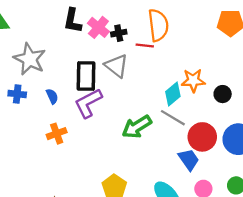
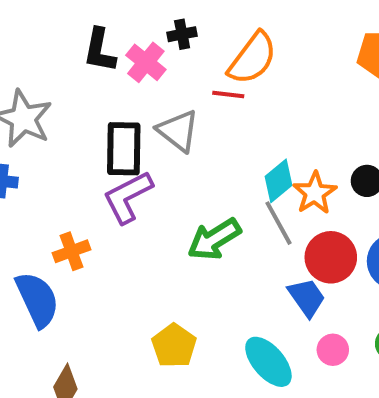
orange semicircle: (158, 25) -> (252, 58), turned 44
black cross: (119, 33) -> (182, 34), moved
orange star: (193, 80) -> (315, 193), moved, turned -30
blue semicircle: (52, 96) -> (37, 300), moved, size x2.0
gray line: (173, 118) -> (279, 223), turned 30

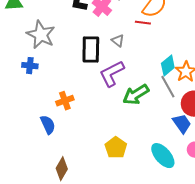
gray triangle: (178, 131) -> (118, 41), size x0.6
purple L-shape: (128, 197) -> (112, 74), moved
blue semicircle: (37, 300) -> (48, 125), size x0.7

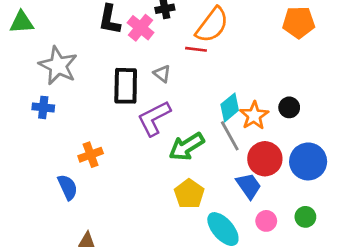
yellow pentagon: (116, 148) -> (189, 194), moved

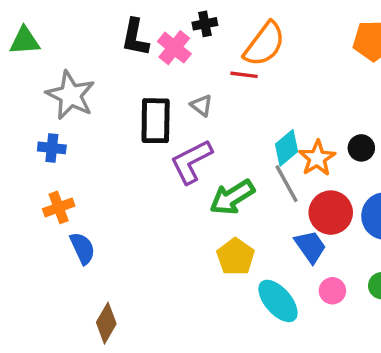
orange cross: (91, 155) -> (59, 207), moved

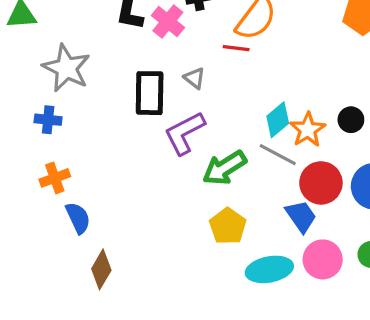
gray line: (287, 184) -> (278, 155), turned -33
pink circle: (332, 291) -> (323, 259), size x1.5
cyan ellipse: (278, 301) -> (269, 269), turned -60
brown diamond: (106, 323) -> (101, 269), moved

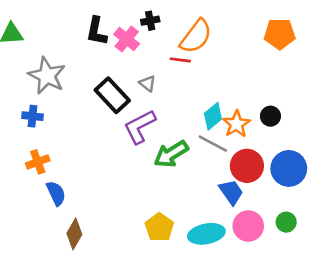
black rectangle: (150, 93) -> (112, 95), turned -44
yellow pentagon: (228, 226) -> (159, 227), moved

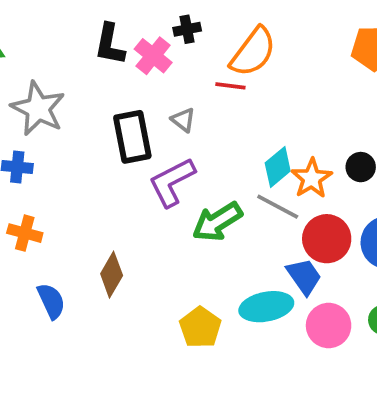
black rectangle: (112, 95) -> (132, 137), turned 32
orange cross: (38, 162) -> (25, 233), turned 35
blue semicircle: (56, 193) -> (51, 301), moved
brown diamond: (74, 234) -> (112, 275), moved
cyan ellipse: (206, 234) -> (266, 307), moved

